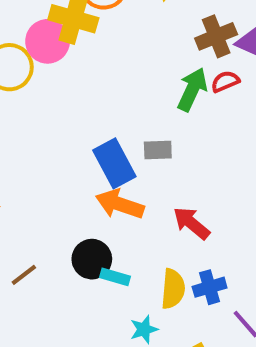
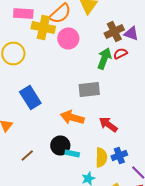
pink circle: (48, 41) -> (68, 38), moved
gray rectangle: (158, 150) -> (89, 90), size x1.5
blue rectangle: (114, 163) -> (30, 98), moved

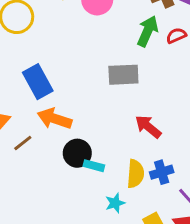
red semicircle: (120, 54) -> (176, 36), moved
orange arrow: (72, 118) -> (55, 119), moved
brown line: (27, 156) -> (23, 143), moved

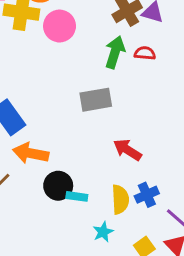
red semicircle: (176, 36) -> (145, 53), turned 36

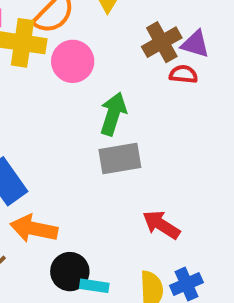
green arrow: (115, 52) -> (113, 114), moved
red semicircle: (145, 53) -> (183, 74), moved

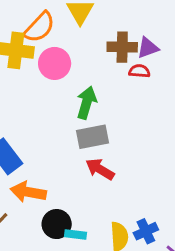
brown cross: (162, 42) -> (122, 47), turned 32
purple triangle: (195, 44) -> (148, 48), turned -35
red arrow: (161, 225) -> (100, 169), moved

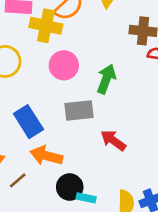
pink circle: (55, 63) -> (64, 65), moved
gray rectangle: (93, 137) -> (79, 110), moved

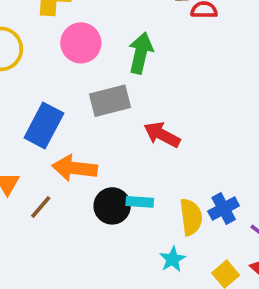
blue rectangle: (28, 122) -> (44, 126), turned 68
cyan rectangle: (86, 198) -> (140, 202), moved

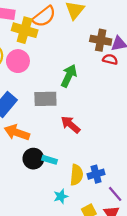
pink circle: (81, 43) -> (18, 61), moved

